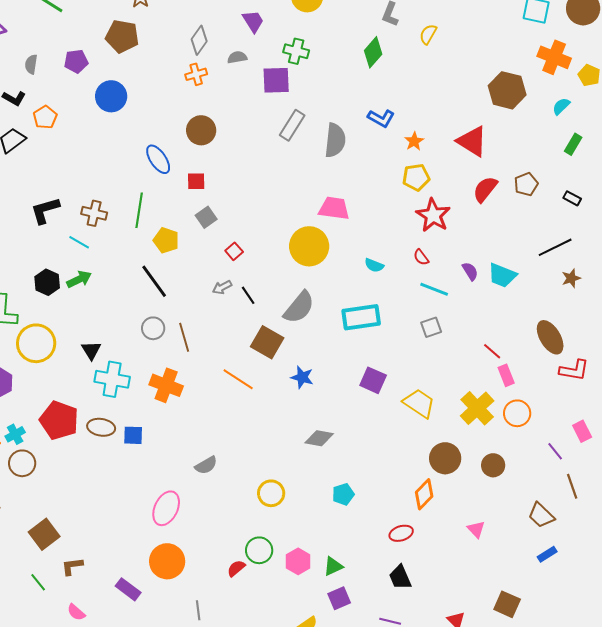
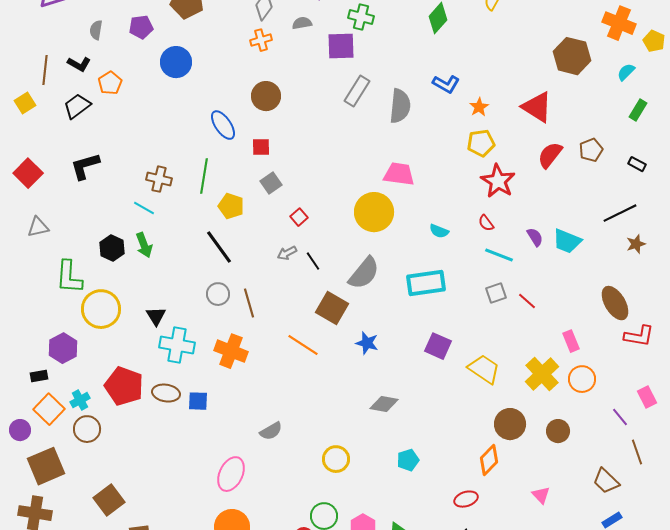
black L-shape: (45, 210) -> (85, 166), moved
green arrow: (79, 279) -> (144, 245), turned 95
red line: (492, 351) -> (527, 301), moved

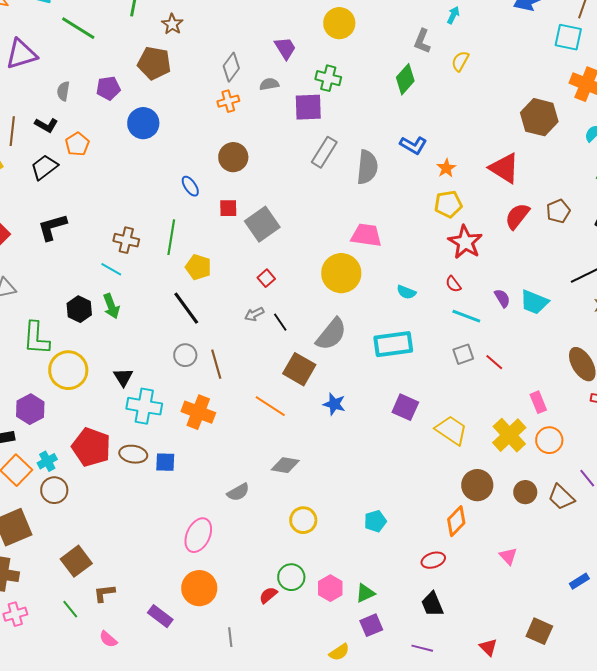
blue ellipse: (223, 125) -> (190, 186), size x0.7
gray square: (271, 183) -> (262, 224), moved, size x1.6
gray diamond: (384, 404) -> (285, 465), moved
brown trapezoid: (606, 481) -> (561, 497), moved

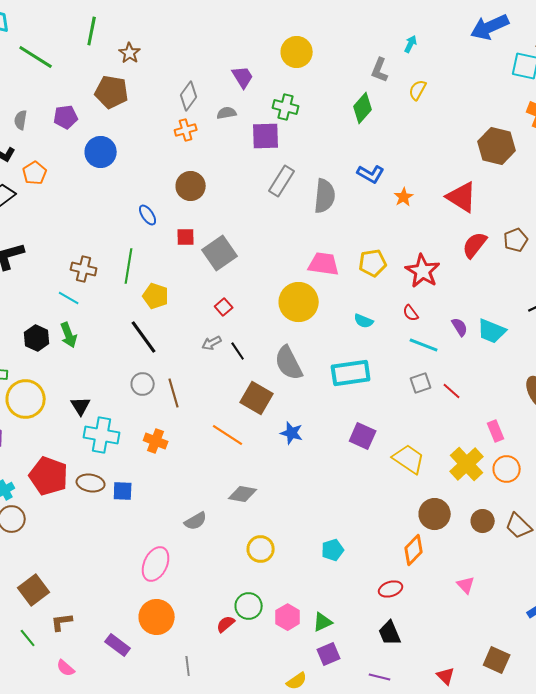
yellow pentagon: (448, 204) -> (373, 263), moved
gray semicircle: (331, 334) -> (289, 363), turned 114
orange cross: (198, 412) -> (156, 441), size x0.7

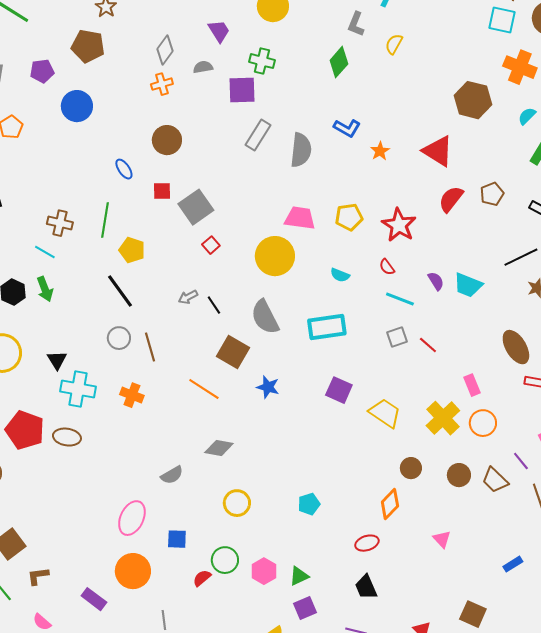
red square: (224, 307) -> (211, 245), moved
blue square: (123, 491) -> (177, 539), moved
brown circle: (435, 514) -> (411, 468), size x0.7

